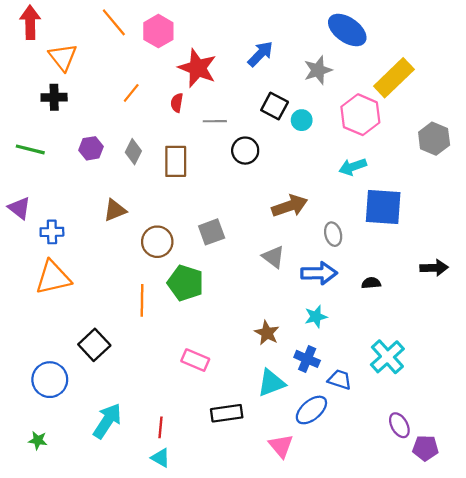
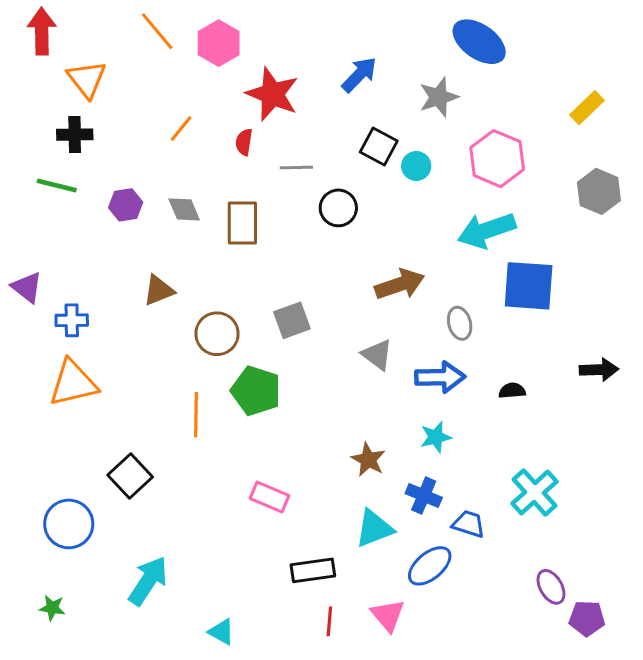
yellow rectangle: (394, 78) -> (587, 108), moved, size x0.6
green line: (30, 149) -> (57, 185), moved
gray diamond: (133, 152) -> (184, 209), turned -50
cyan arrow: (353, 167) -> (487, 230), size x1.5
red line: (161, 427) -> (329, 621), moved

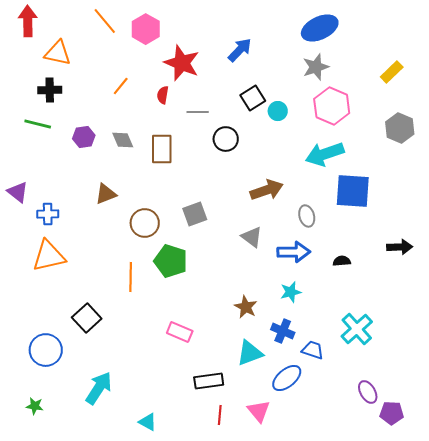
blue ellipse: (479, 42) -> (320, 28), turned -60
orange triangle: (87, 79) -> (58, 53), turned -40
gray star: (439, 97) -> (316, 67), moved
black square: (379, 147) -> (253, 98), turned 30

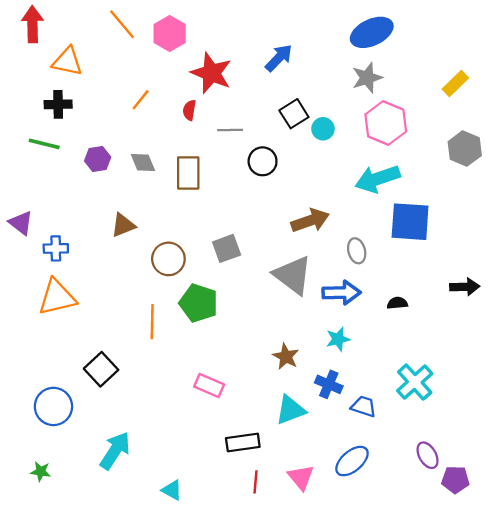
gray triangle: (252, 237) -> (293, 275), size x1.6
blue ellipse: (287, 378) -> (352, 461), moved

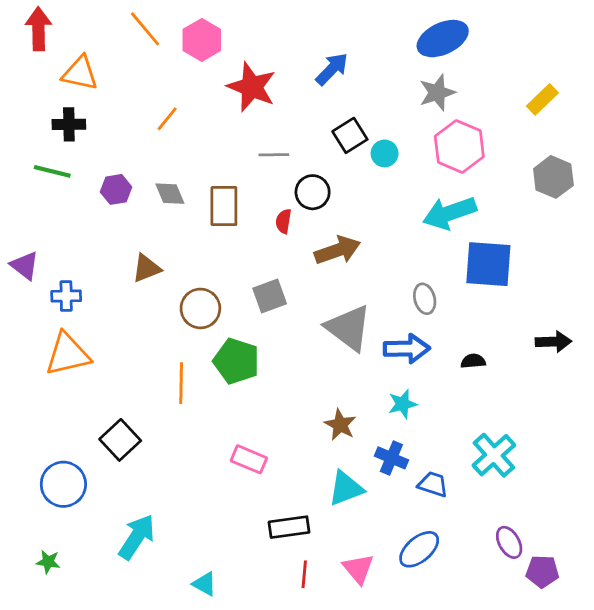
red semicircle: (189, 110) -> (283, 221), moved
brown arrow: (310, 221) -> (337, 250), moved

